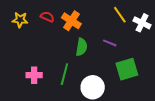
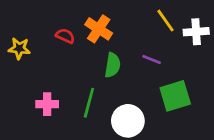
red semicircle: (47, 17) -> (65, 36), moved
yellow star: (20, 20) -> (19, 48), moved
white cross: (142, 23) -> (196, 32), turned -30

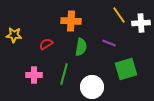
orange cross: (99, 29) -> (71, 21), turned -30
red semicircle: (65, 36) -> (46, 44), moved, turned -56

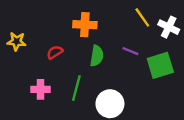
white cross: (141, 23) -> (169, 27), turned 30
green square: (126, 69) -> (160, 65), moved

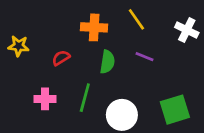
yellow line: (142, 17) -> (136, 19), moved
green square: (160, 65) -> (175, 110), moved

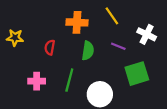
white cross: (187, 30) -> (147, 34), moved
red semicircle: (61, 58) -> (50, 47), turned -48
green square: (175, 110) -> (137, 74), moved

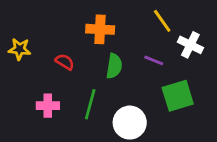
yellow line: (112, 16) -> (162, 21), moved
red semicircle: (50, 47) -> (65, 62), turned 112

